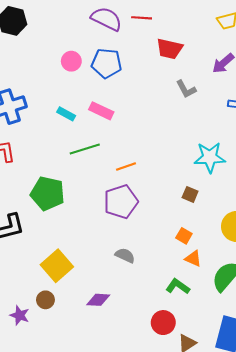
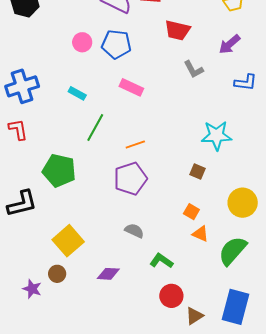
pink rectangle: (101, 111) -> (131, 87), moved
green line: (85, 149) -> (95, 127), turned -44
green L-shape: (178, 286) -> (161, 261), moved

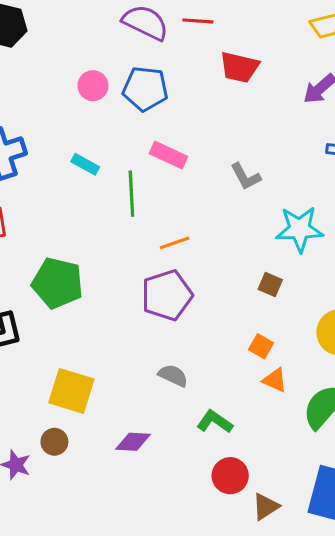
gray L-shape: (193, 69) -> (246, 177), moved
green line: (95, 127) -> (131, 194), moved, turned -32
yellow square: (68, 241) -> (71, 391), turned -32

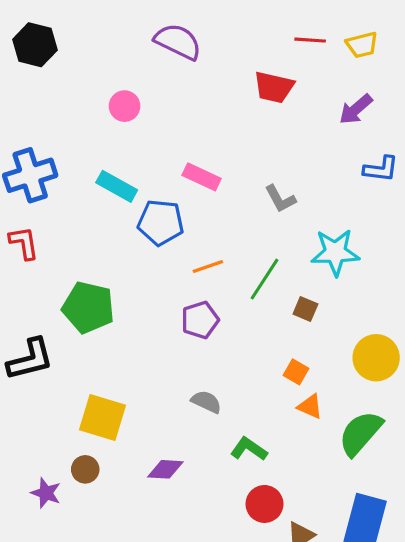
red line: (198, 21) -> (310, 40), moved
blue pentagon: (145, 89) -> (161, 222), moved
cyan rectangle: (85, 164) -> (117, 186), size x1.4
green line: (131, 194) -> (264, 279), moved, turned 36
purple pentagon: (167, 295) -> (200, 320), size x0.7

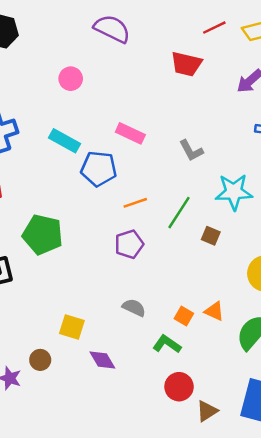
red line: (310, 40) -> (214, 28), turned -30
orange square: (296, 372) -> (184, 316), moved
yellow square: (103, 417) -> (72, 327), moved, size x0.7
purple diamond: (165, 469) -> (102, 360), turned 56

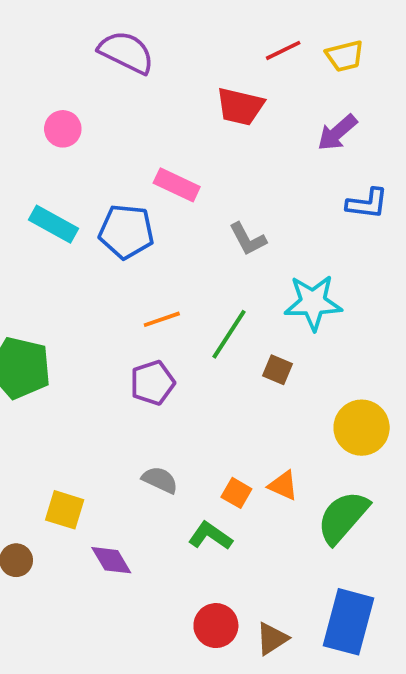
pink rectangle: (130, 133) -> (177, 185), moved
blue pentagon: (99, 169) -> (126, 232), moved
red circle: (179, 387) -> (216, 626), moved

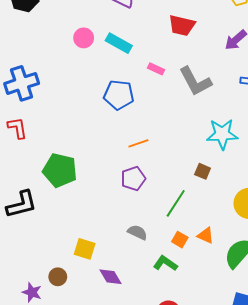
pink rectangle: (177, 185) -> (156, 69), moved, size x0.7
cyan rectangle: (53, 224) -> (119, 43), moved
gray L-shape: (248, 239) -> (195, 81), moved, size x1.6
green line: (229, 334) -> (176, 203), moved

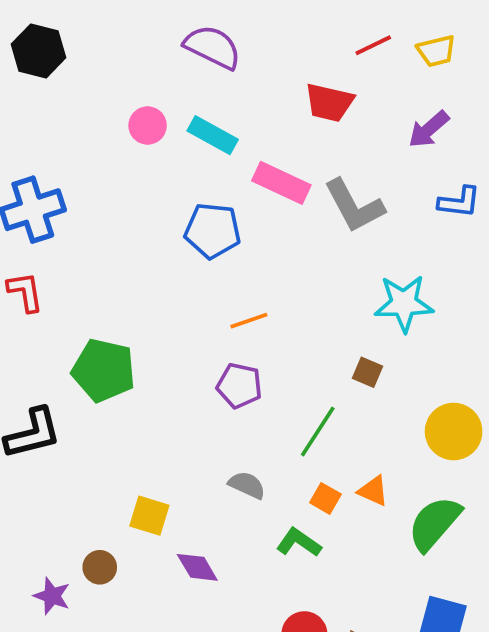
pink rectangle: (156, 69) -> (281, 183), size x1.8
purple pentagon: (133, 179) -> (239, 386), turned 30

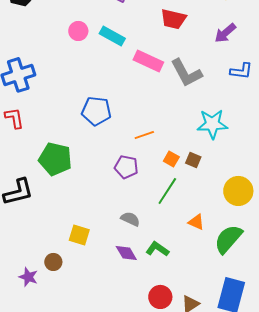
blue pentagon: (213, 231) -> (96, 111), moved
orange line: (249, 321) -> (144, 135), moved
orange square: (325, 498) -> (171, 159), moved
purple diamond: (197, 567) -> (126, 253), moved

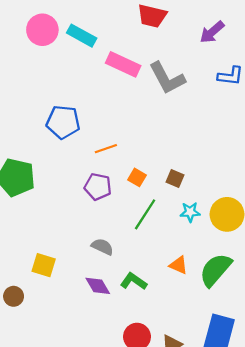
pink circle: (78, 31) -> (42, 30), size x1.4
cyan star: (212, 124) -> (190, 212), moved, size x0.6
orange line: (144, 135) -> (106, 149), moved
orange square: (171, 159) -> (137, 177), moved
orange triangle: (196, 222) -> (179, 265), moved

